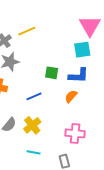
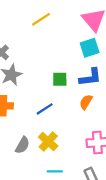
yellow line: (27, 31) -> (41, 19), moved

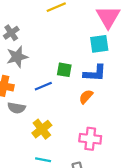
blue line: (45, 109) -> (43, 86), moved
gray semicircle: (22, 145) -> (16, 108), moved, turned 60

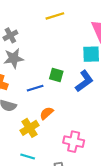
blue L-shape: (95, 73) -> (84, 81), turned -45
orange semicircle: (86, 97) -> (47, 113), moved

